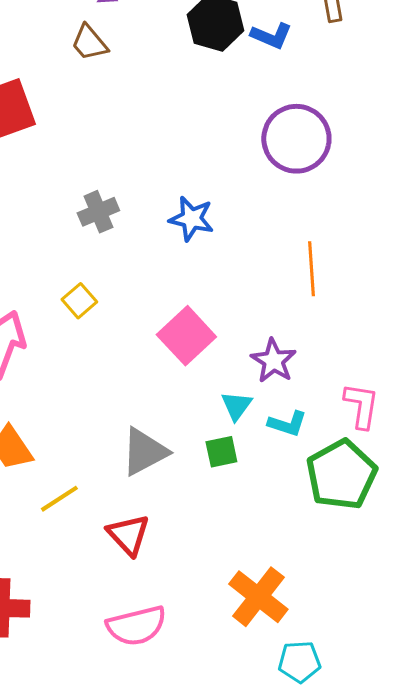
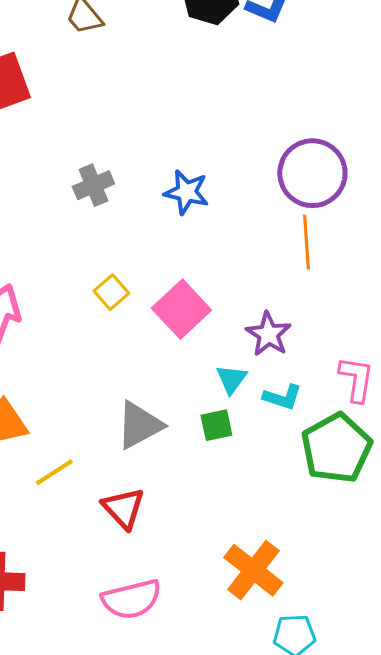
purple circle: (296, 139) -> (312, 173), moved
yellow square: (79, 301) -> (111, 292), moved

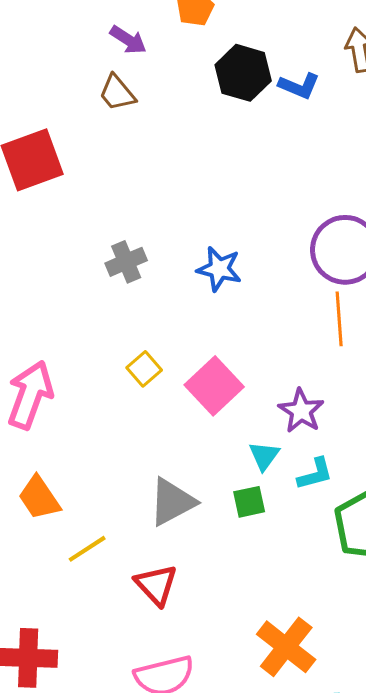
cyan L-shape: (282, 397) -> (315, 474), turned -33

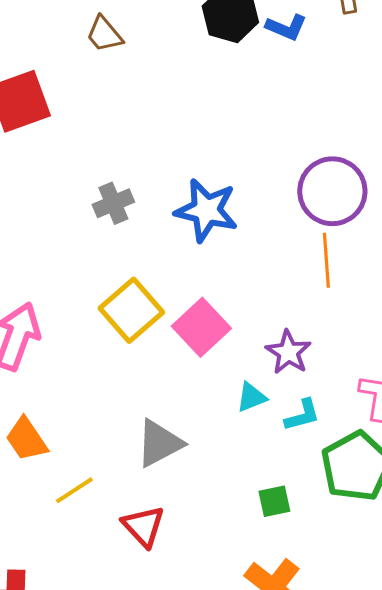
blue star: (219, 269) -> (206, 210), size x1.4
yellow square: (144, 369) -> (131, 310), size x1.8
cyan triangle: (264, 456) -> (251, 397), turned 32
green square: (249, 502) -> (274, 501), moved

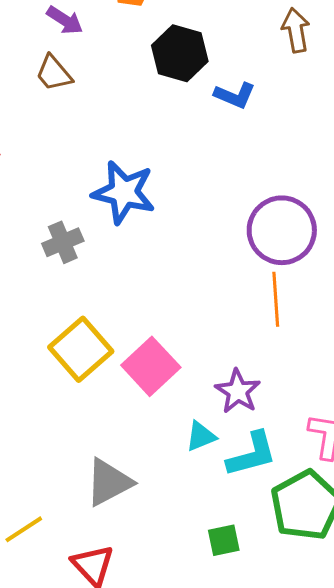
blue L-shape: (286, 27) -> (235, 95), moved
blue star: (206, 210) -> (124, 192), moved
cyan L-shape: (302, 415) -> (252, 454), size x1.4

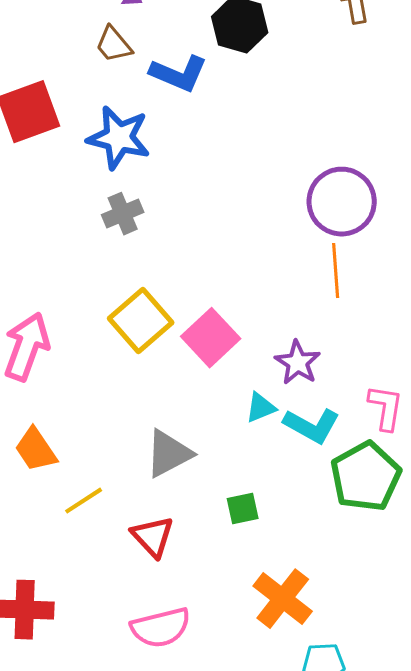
blue L-shape: (235, 95) -> (179, 74), moved, size x1.4
blue star: (124, 192) -> (119, 138), moved
cyan L-shape: (252, 454) -> (312, 426), turned 44
green square: (224, 540) -> (243, 509), moved

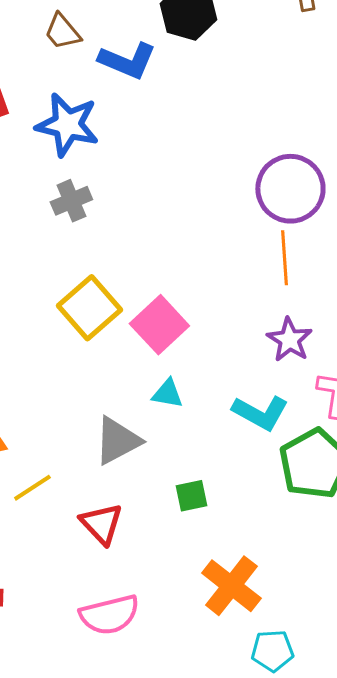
purple star: (298, 363) -> (289, 340), moved
cyan triangle: (261, 408) -> (167, 394), moved, turned 32

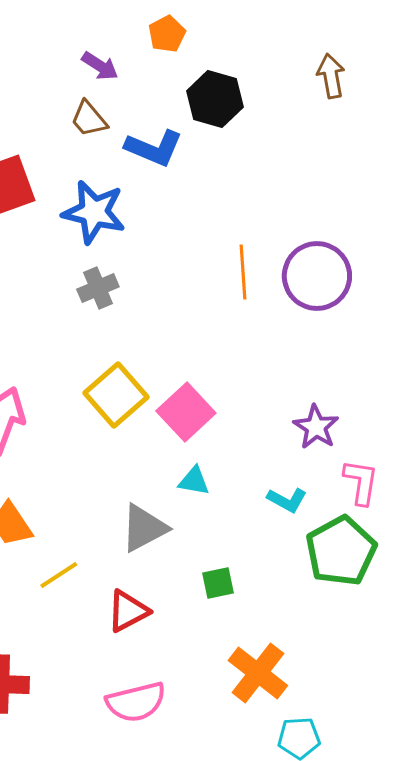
orange line: (284, 258) -> (243, 272), moved
cyan L-shape: (260, 413) -> (287, 500), size x0.7
red triangle: (101, 524) -> (128, 611), turned 45

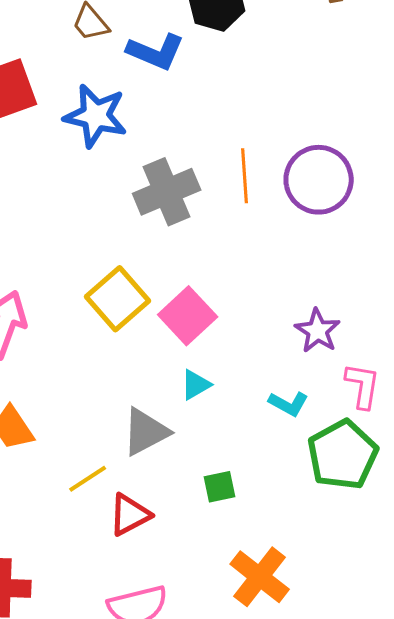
gray cross: (98, 288) -> (167, 192), moved, size x1.6
cyan triangle: (194, 481) -> (196, 385), turned -40
yellow line: (59, 575) -> (88, 479), moved

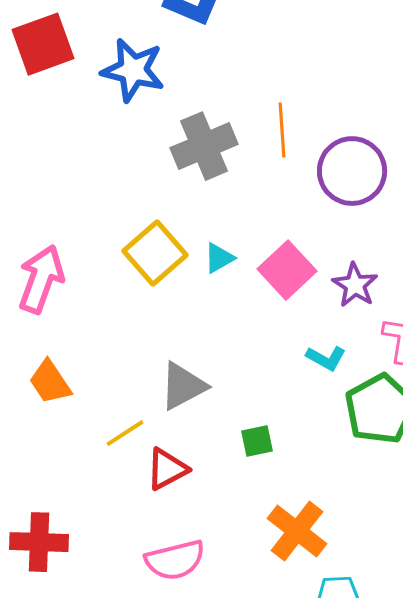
purple circle: (319, 180) -> (352, 171), moved
pink square: (188, 316) -> (287, 270), moved
cyan triangle: (196, 385) -> (219, 258), moved

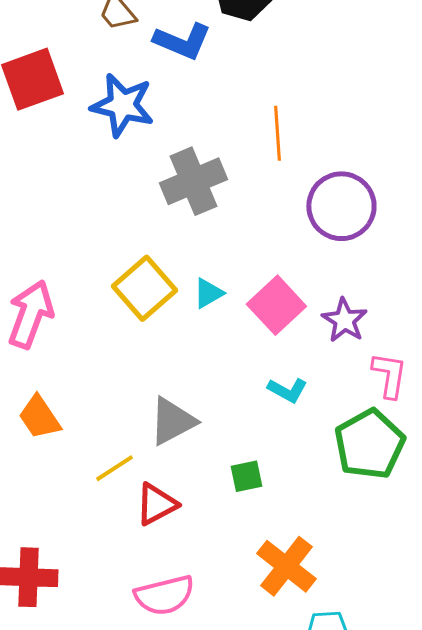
orange line: (282, 130) -> (277, 133), moved
cyan L-shape: (326, 358) -> (287, 390), moved

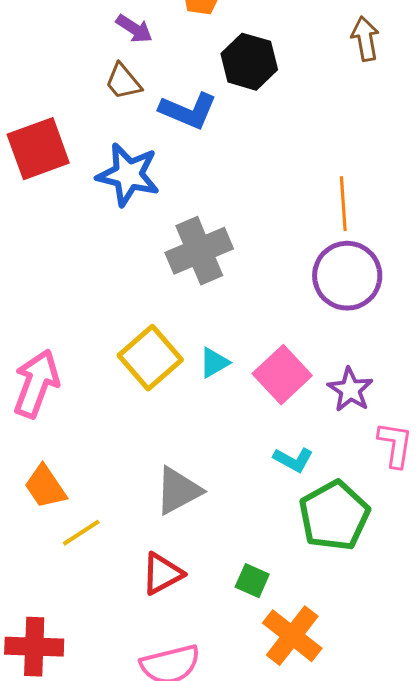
orange line: (277, 133) -> (343, 204), moved
green pentagon: (369, 444) -> (334, 516), moved
yellow line: (114, 468) -> (81, 533), moved
green square: (246, 476) -> (252, 581), moved, turned 36

